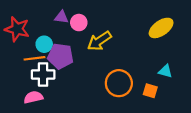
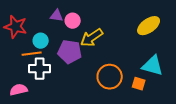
purple pentagon: (60, 56) -> (70, 52), moved
cyan triangle: (165, 71) -> (153, 66), size x1.6
pink semicircle: (33, 97) -> (19, 90), moved

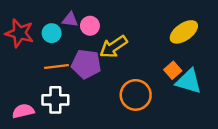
cyan circle: (41, 41) -> (52, 33), moved
orange line: (32, 54) -> (57, 67), moved
white cross: (40, 69) -> (55, 100), moved
orange square: (139, 84) -> (173, 70), moved, turned 32

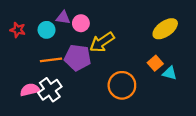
red star: (19, 33) -> (18, 30), size x0.6
cyan triangle: (189, 81) -> (170, 73), size x0.6
white cross: (55, 100) -> (50, 90), turned -35
pink semicircle: (23, 111) -> (30, 90), moved

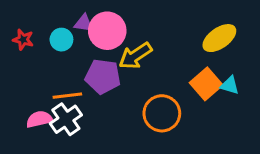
pink circle: (81, 23) -> (107, 31), size x1.6
orange line: (51, 60) -> (67, 96), moved
orange square: (155, 63) -> (206, 84), size x1.5
cyan triangle: (170, 73) -> (230, 85), moved

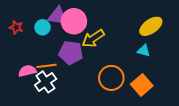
purple triangle: (84, 23) -> (58, 16), size x1.5
orange square: (206, 84) -> (142, 85), moved
cyan triangle: (230, 85) -> (144, 51), moved
pink semicircle: (39, 119) -> (27, 71), moved

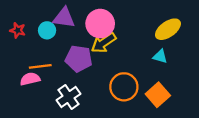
pink circle: (74, 21) -> (100, 24), moved
orange line: (47, 66) -> (40, 66), moved
white cross: (46, 82) -> (68, 97), moved

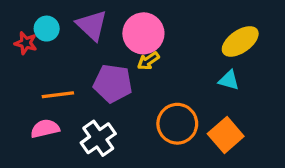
purple triangle: (64, 18) -> (92, 25), turned 35
cyan circle: (47, 30) -> (47, 29), moved
yellow arrow: (104, 43) -> (148, 61), size x0.6
pink semicircle: (30, 79) -> (45, 129), moved

